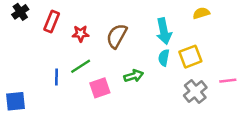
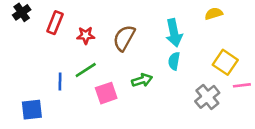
yellow square: (190, 57) -> (225, 62), moved, turned -35
blue square: (15, 101) -> (32, 110), moved

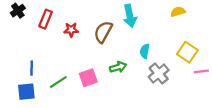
cyan arrow: (174, 33) -> (130, 16), moved
green line: (86, 70) -> (58, 82), moved
blue line: (60, 82) -> (32, 68), moved
gray cross: (207, 97) -> (159, 74), moved

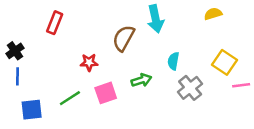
black cross: (18, 11) -> (15, 51), moved
red star: (71, 30) -> (89, 62), moved
blue line: (32, 68) -> (18, 76), moved

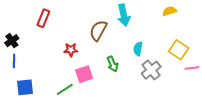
green arrow: (141, 80) -> (113, 64), turned 84
green line: (70, 98) -> (65, 89), moved

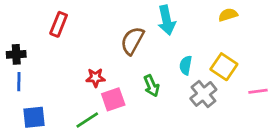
black cross: (12, 41) -> (16, 54), turned 32
red star: (71, 50) -> (95, 78), moved
yellow square: (179, 50) -> (224, 67), moved

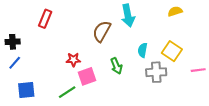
blue line: (19, 82) -> (15, 63), turned 40
gray cross: (203, 94) -> (156, 72), turned 36

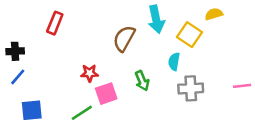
yellow square: (172, 51) -> (189, 35), moved

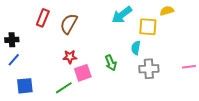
cyan arrow: (156, 19) -> (122, 15), turned 65
yellow square: (189, 35) -> (148, 27), turned -30
brown semicircle: (124, 38) -> (69, 24), moved

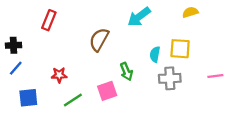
brown semicircle: (69, 24) -> (99, 40), moved
yellow square: (148, 27) -> (180, 49), moved
red star: (70, 57) -> (59, 75), moved
pink square: (83, 73) -> (107, 91), moved

